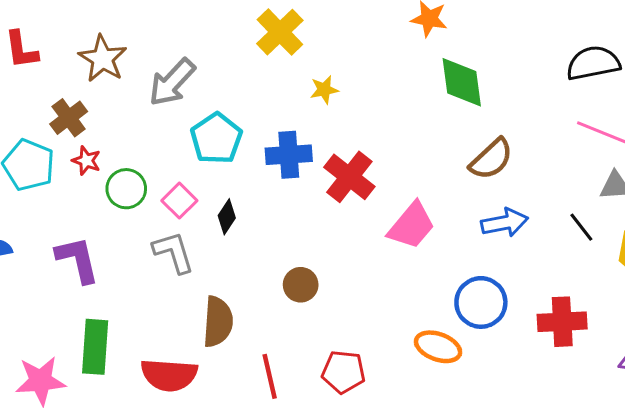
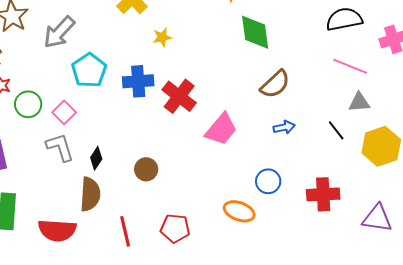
black diamond: (227, 217) -> (96, 158), moved
blue arrow: (505, 223) -> (284, 127), size x0.7
blue circle: (481, 302) -> (268, 181), size x0.7

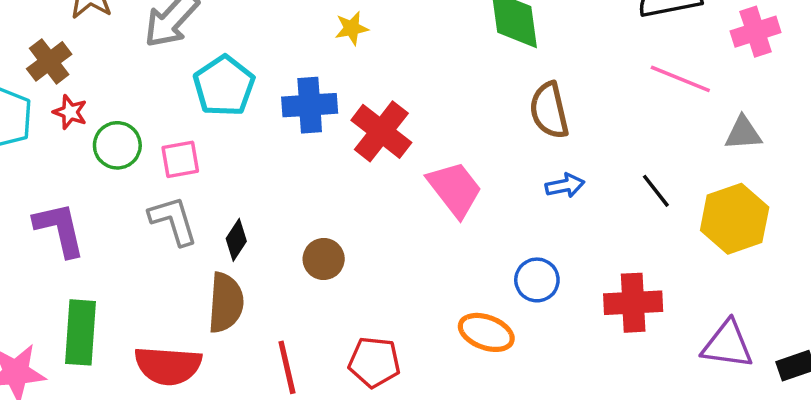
brown semicircle: (275, 84) -> (549, 110), turned 120
gray triangle: (359, 102) -> (743, 133), moved
pink square: (64, 112) -> (180, 159), turned 35
pink trapezoid: (221, 129) -> (455, 189), turned -78

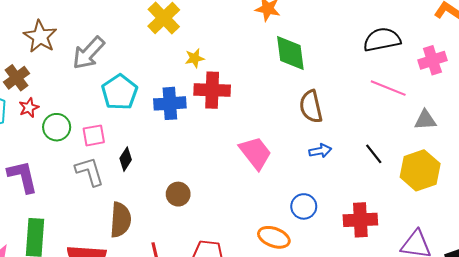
red star: (70, 112) -> (29, 108), turned 30
red cross: (381, 131) -> (212, 90), moved, turned -36
black diamond: (236, 240) -> (126, 159), moved

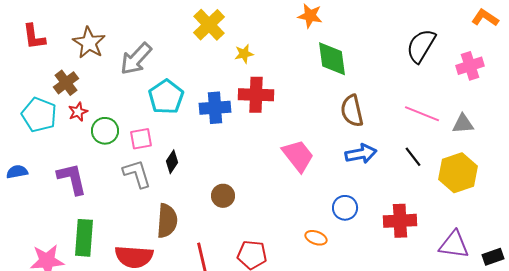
black semicircle: (382, 40) -> (421, 46), turned -48
yellow star: (195, 58) -> (244, 54), moved
pink line: (388, 88) -> (422, 114), moved
blue arrow: (320, 151) -> (361, 154), size x1.4
orange ellipse: (274, 237) -> (316, 238), size x0.7

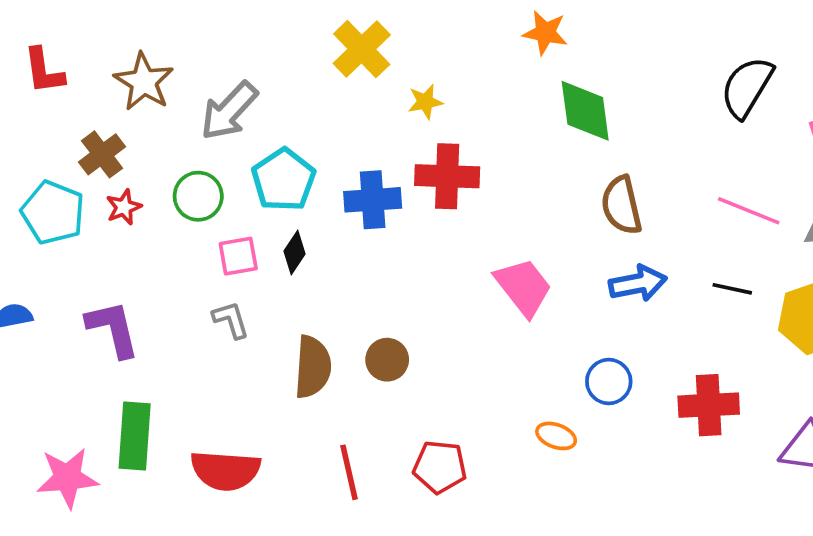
green circle: (105, 131) -> (198, 196), moved
black line: (413, 157) -> (732, 289), turned -40
black diamond: (172, 162) -> (295, 253), moved
gray L-shape: (137, 174) -> (231, 320), size x0.7
brown semicircle: (167, 221) -> (313, 367), moved

